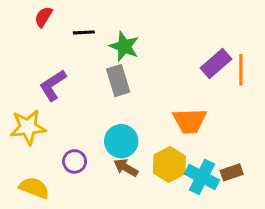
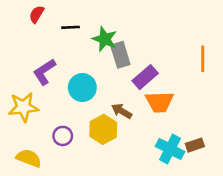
purple rectangle: (216, 63) -> (145, 77), moved
gray rectangle: (118, 81) -> (120, 55), moved
cyan circle: (121, 141) -> (82, 88), moved
yellow hexagon: (169, 165) -> (103, 129), moved
brown arrow: (126, 168) -> (122, 111), moved

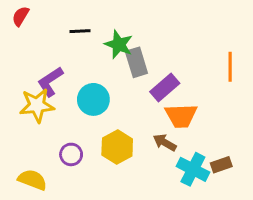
red semicircle: (37, 14) -> (21, 16), moved
yellow star: (23, 107) -> (37, 105), moved
brown arrow: (122, 111) -> (165, 143), moved

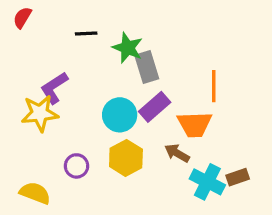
orange line: (230, 67) -> (214, 86), moved
purple rectangle: (165, 88) -> (155, 107), moved
cyan circle: (93, 99) -> (120, 115), moved

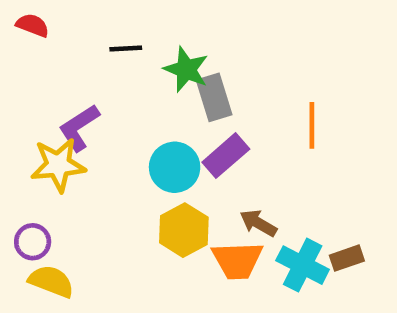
red semicircle: (22, 18) -> (33, 25), turned 80
orange trapezoid: (195, 124) -> (237, 260), moved
purple circle: (77, 166) -> (33, 242), moved

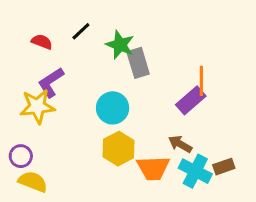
red semicircle: (33, 25) -> (42, 42), moved
black line: (126, 49) -> (81, 31), turned -40
purple rectangle: (226, 156) -> (191, 100), moved
brown arrow: (258, 223) -> (180, 144), moved

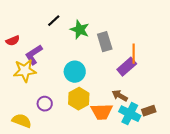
red semicircle: (42, 42) -> (13, 41), moved, turned 136
gray rectangle: (138, 63) -> (105, 42), moved
purple circle: (21, 156) -> (45, 104), moved

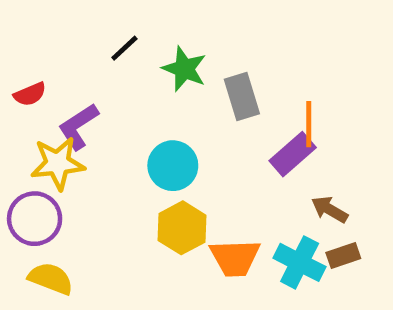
brown arrow: (120, 96) -> (329, 209), moved
purple circle: (45, 104) -> (35, 219), moved, size x1.5

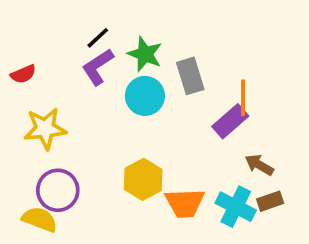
purple L-shape: (78, 126) -> (98, 67), moved
cyan circle: (173, 166) -> (145, 96), moved
purple circle: (35, 219) -> (58, 190), moved

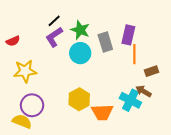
purple rectangle: (230, 121) -> (128, 35), moved, turned -36
brown rectangle: (270, 201) -> (151, 71), moved
cyan cross: (236, 207) -> (130, 100), moved

